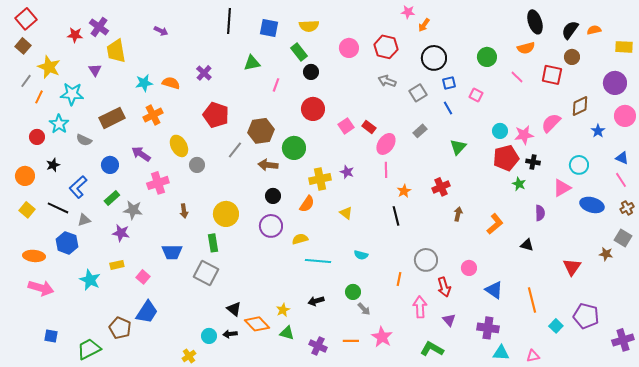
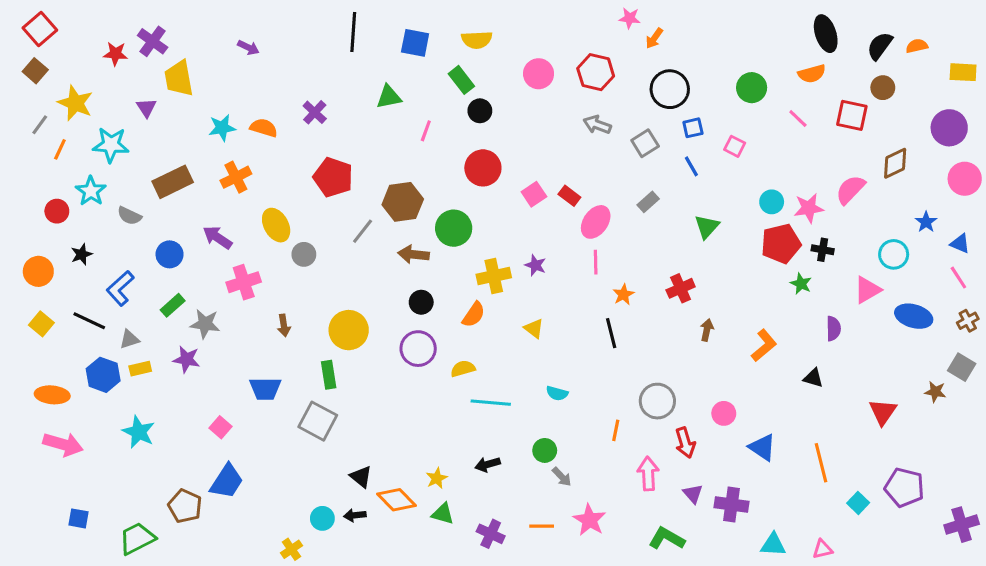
blue star: (598, 131) -> (926, 222), moved
yellow rectangle: (117, 265) -> (140, 369), moved
purple cross: (488, 328) -> (732, 504), moved

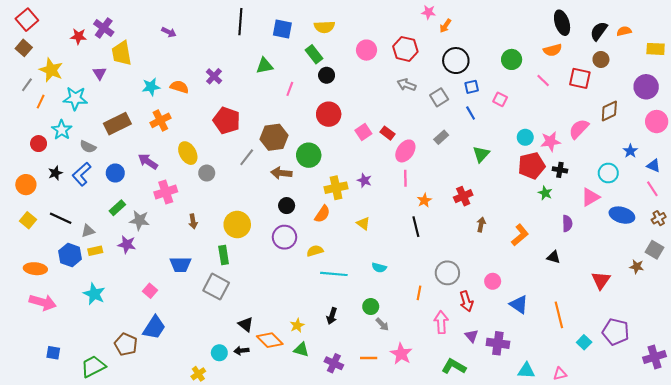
blue L-shape: (120, 288) -> (82, 174), moved
black arrow: (488, 464) -> (332, 316), turned -56

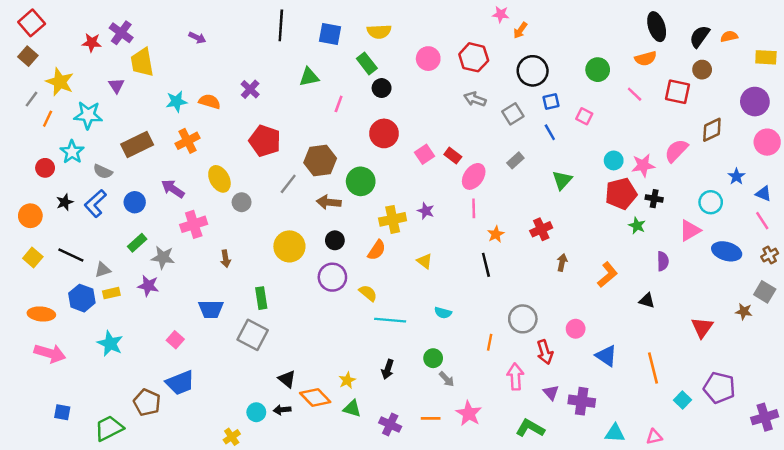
yellow circle: (237, 225) -> (289, 246), moved
yellow semicircle: (315, 251) -> (368, 293), turned 56
blue trapezoid: (154, 328) -> (180, 383), turned 35

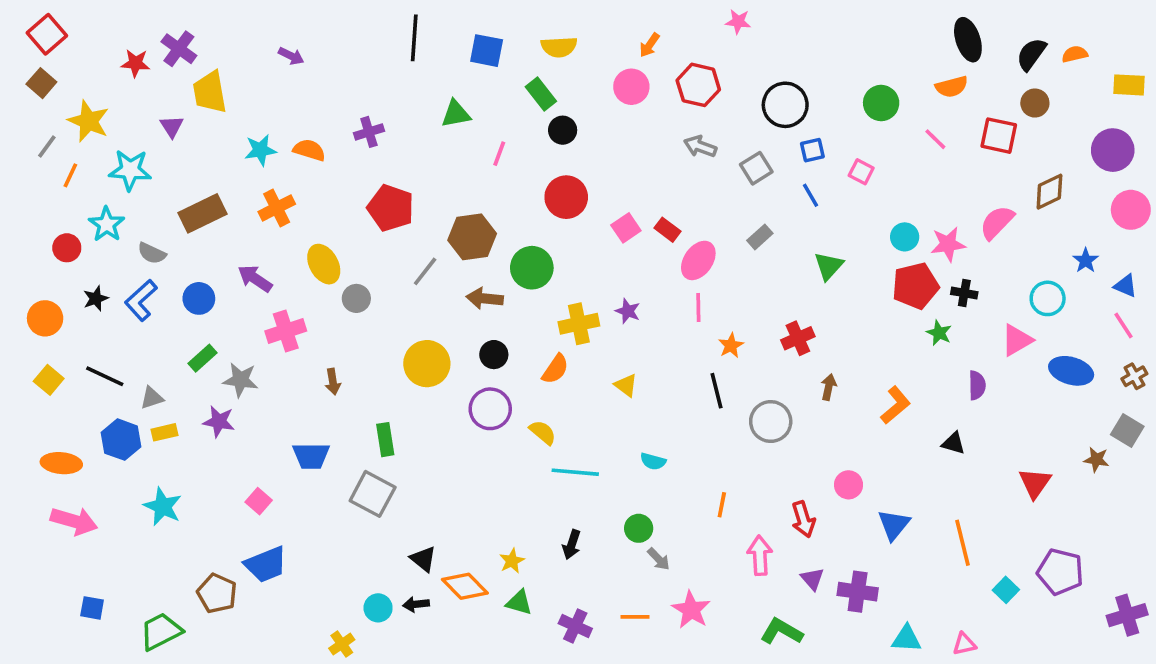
orange arrow: (520, 30) -> (649, 45), moved
purple cross: (250, 89) -> (369, 132), turned 30
gray circle: (523, 319) -> (771, 422), moved
blue triangle: (606, 356) -> (894, 525), turned 35

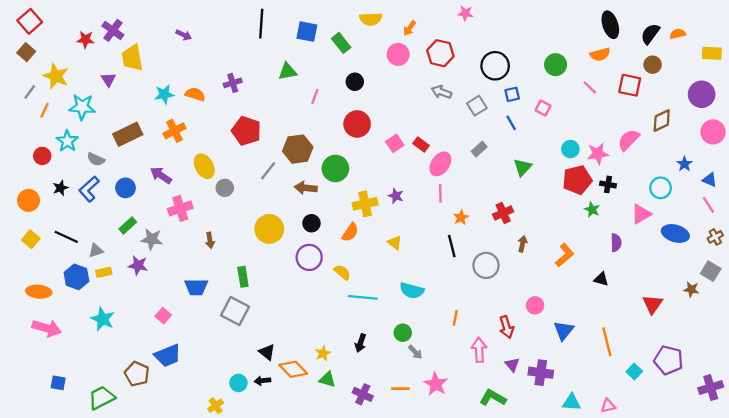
yellow semicircle: (559, 47) -> (371, 19), moved
green rectangle: (541, 94) -> (341, 43), moved
cyan semicircle: (653, 461) -> (412, 291), size x1.5

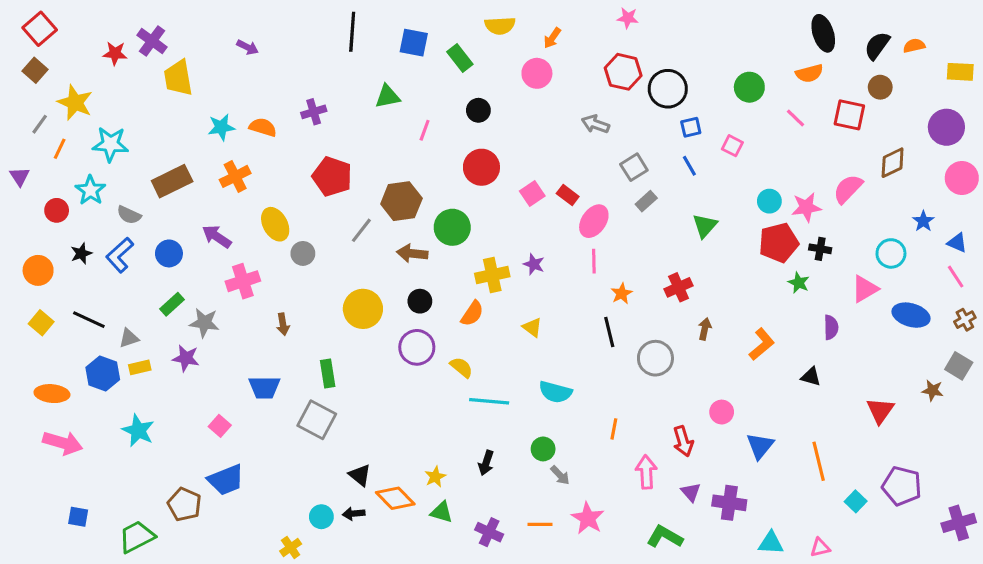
red hexagon: (440, 53) -> (623, 72), moved
purple triangle: (108, 79) -> (20, 176), moved
gray square: (477, 106) -> (634, 167), moved

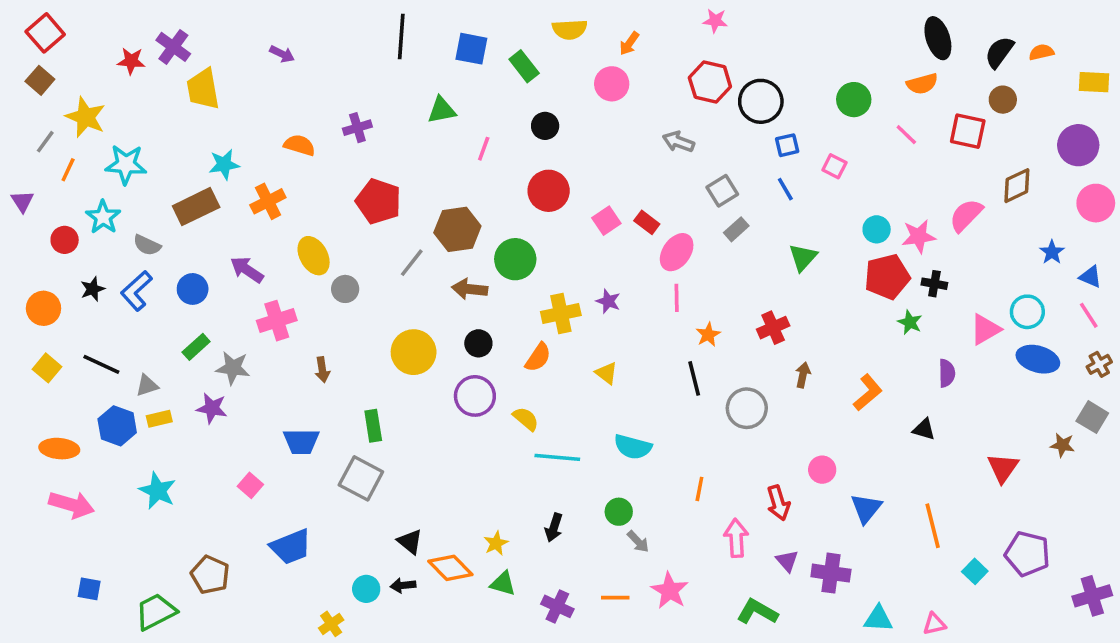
cyan star: (221, 127) -> (224, 164), moved
cyan circle: (891, 253) -> (1027, 312), moved
blue trapezoid: (226, 480) -> (291, 547), moved

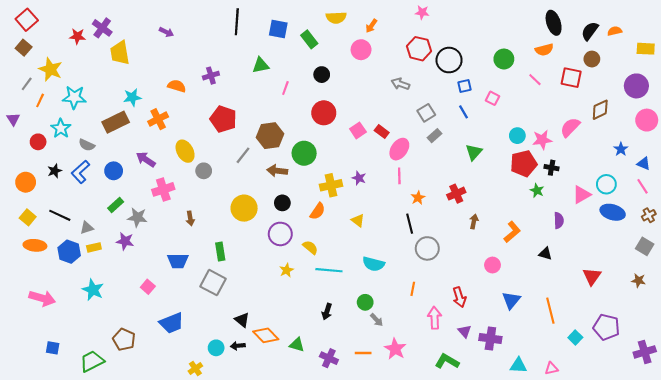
gray circle: (747, 408) -> (427, 248), moved
brown star: (1062, 445) -> (638, 281), moved
orange ellipse: (59, 449) -> (35, 245), moved
pink circle: (822, 470) -> (492, 265), moved
yellow star: (496, 543) -> (286, 270), moved

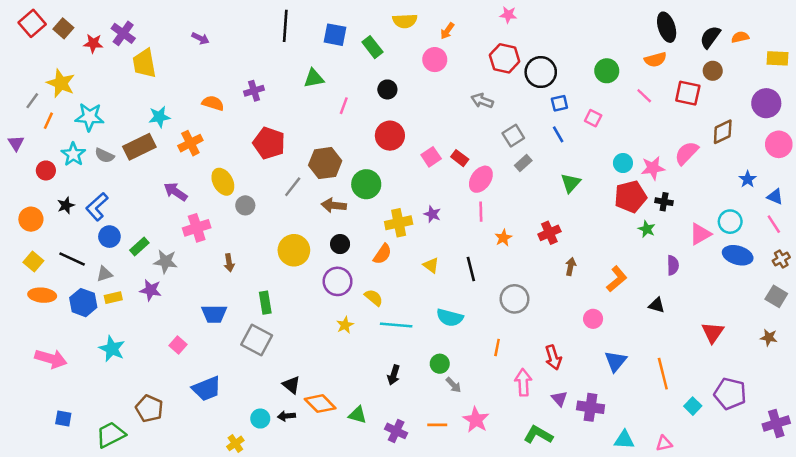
brown square: (24, 48) -> (63, 28), moved
gray semicircle: (87, 145) -> (104, 156), moved
blue circle: (114, 171) -> (109, 237), moved
black line: (410, 224) -> (471, 269), moved

